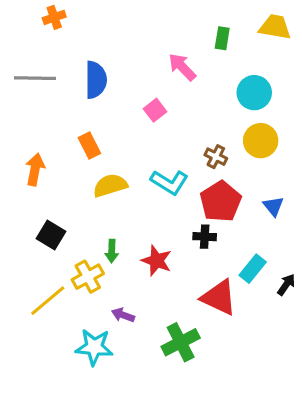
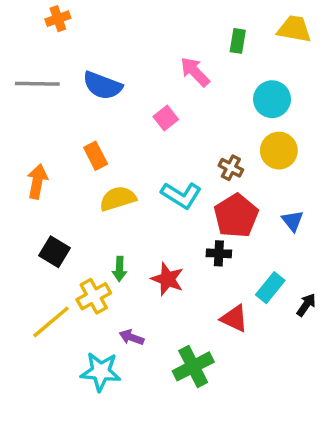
blue semicircle: (96, 80) -> (102, 85), turned 111
red triangle: (219, 297) -> (234, 318), size x0.7

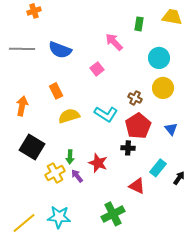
black square: (54, 252) -> (32, 147), size x1.4
yellow line: (51, 322) -> (24, 223), moved
purple arrow: (132, 337) -> (77, 176), moved, turned 32

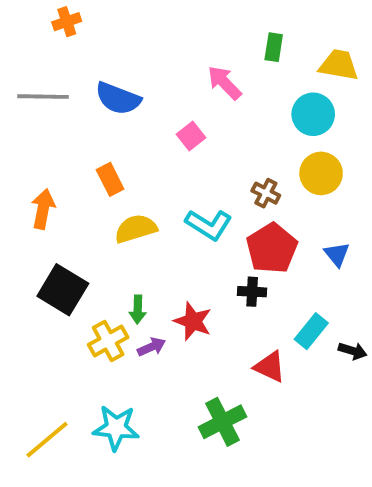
yellow trapezoid: (172, 17) -> (339, 65), moved
purple arrow: (77, 176) -> (151, 347), turned 104
black arrow: (179, 178) -> (353, 351), turned 72

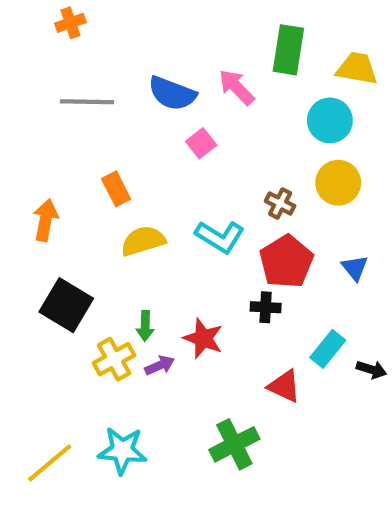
green rectangle: (274, 47) -> (288, 50), size x1.6
gray line: (43, 97) -> (87, 102), moved
blue semicircle: (118, 98) -> (172, 93), moved

